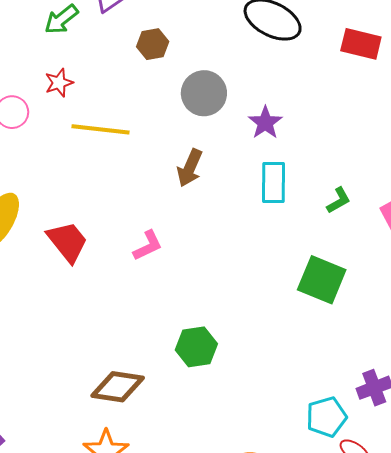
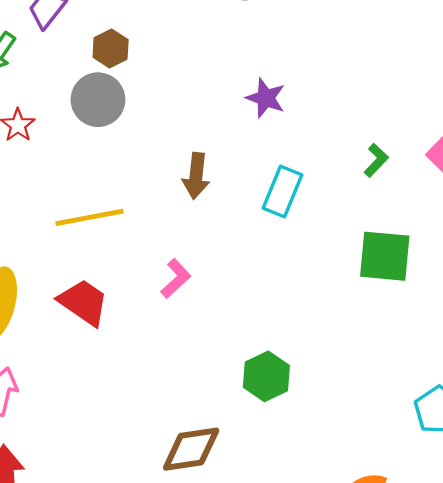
gray circle: (204, 93) -> (98, 100), moved
yellow line: (100, 129) -> (90, 217), moved
cyan rectangle: (274, 183) -> (282, 191), moved, turned 39

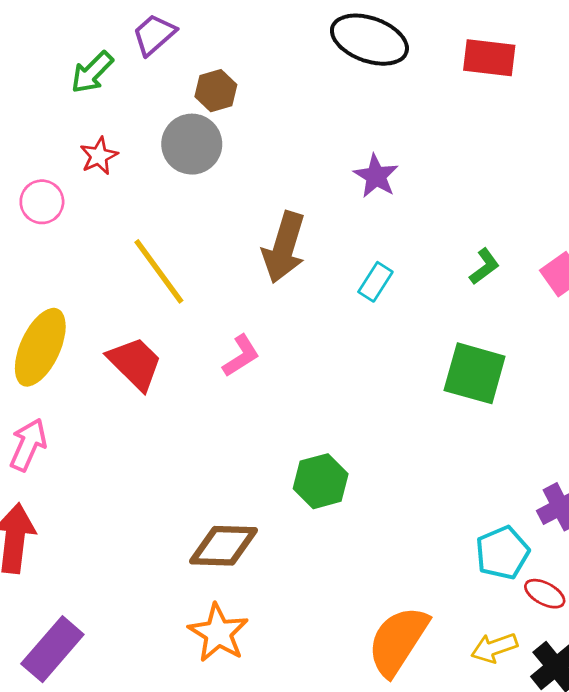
brown arrow: (196, 176) -> (284, 247), size x1.4
cyan rectangle: (282, 191) -> (375, 282), size x0.7
yellow line: (90, 217) -> (159, 271), turned 54

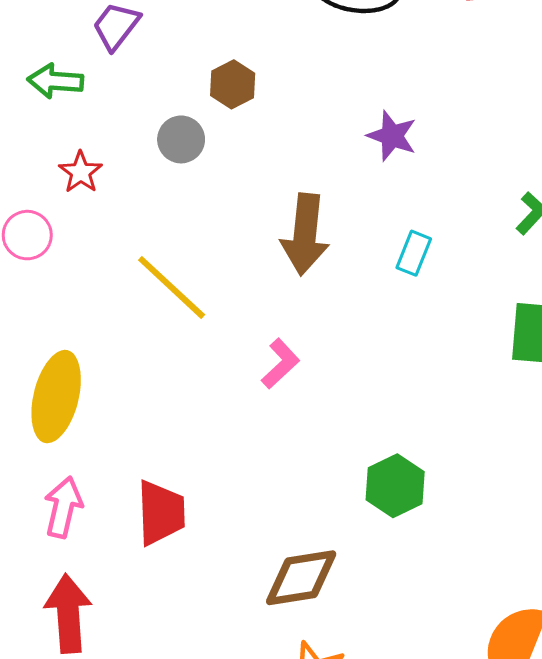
green arrow: (92, 72) -> (55, 81), turned 60
brown hexagon: (216, 91) -> (233, 84), moved
gray circle: (192, 144) -> (181, 139), size x0.7
red trapezoid: (135, 363) -> (161, 513), moved, turned 54

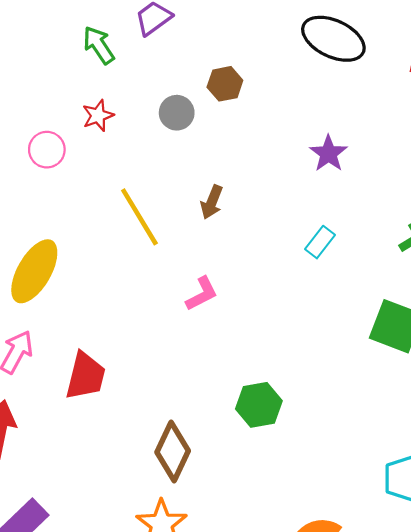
green arrow: (55, 81) -> (99, 45), turned 36
brown arrow: (305, 234) -> (212, 202), moved, size x0.6
brown diamond: (301, 578) -> (173, 451), turned -72

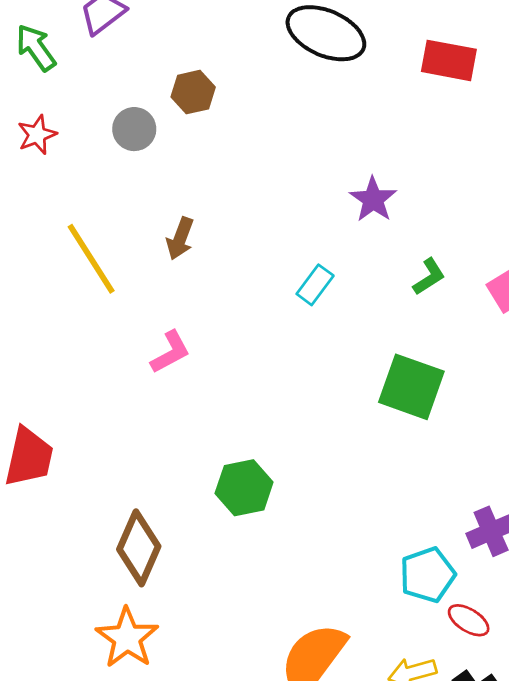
purple star: (328, 153) -> (373, 199), moved

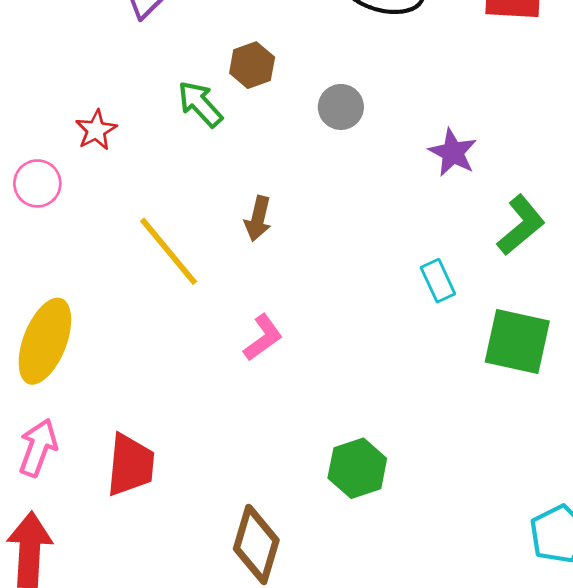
green arrow: (36, 48) -> (200, 104), moved
gray circle: (134, 129) -> (341, 107), moved
green L-shape: (429, 277) -> (521, 225), size x1.5
cyan rectangle: (315, 285) -> (438, 281), moved, turned -54

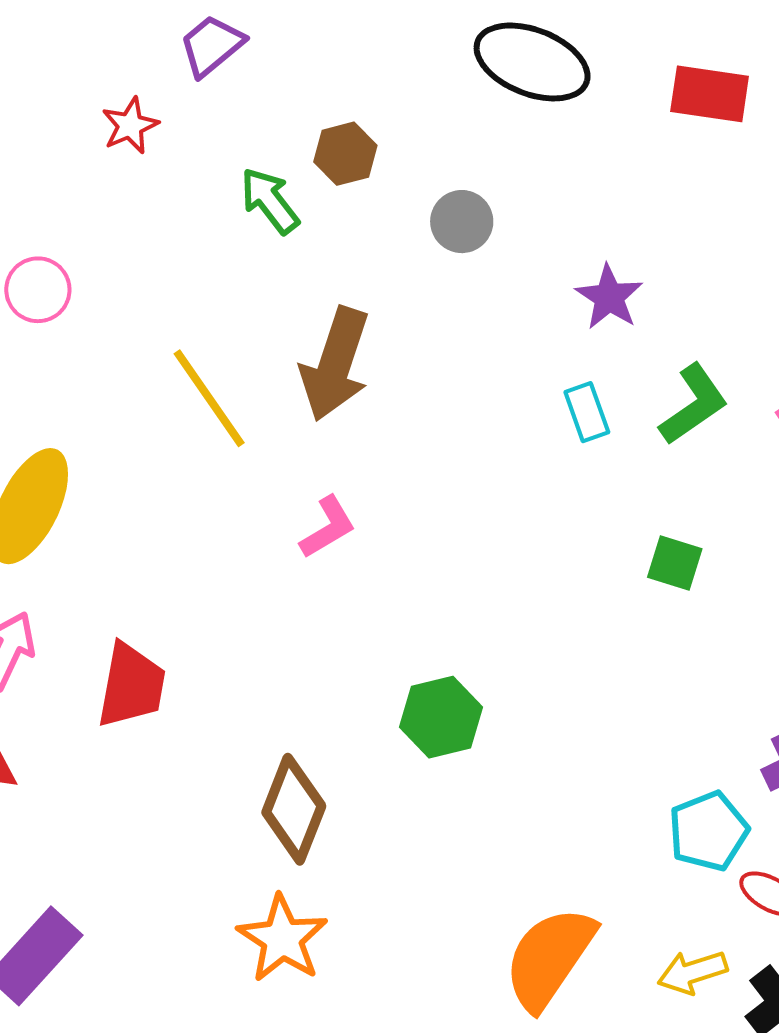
red star: (96, 130) -> (130, 126), moved
brown arrow: (258, 219) -> (335, 364), size x1.8
cyan rectangle: (438, 281) -> (587, 412), moved
green square: (517, 341) -> (675, 563), size x0.6

